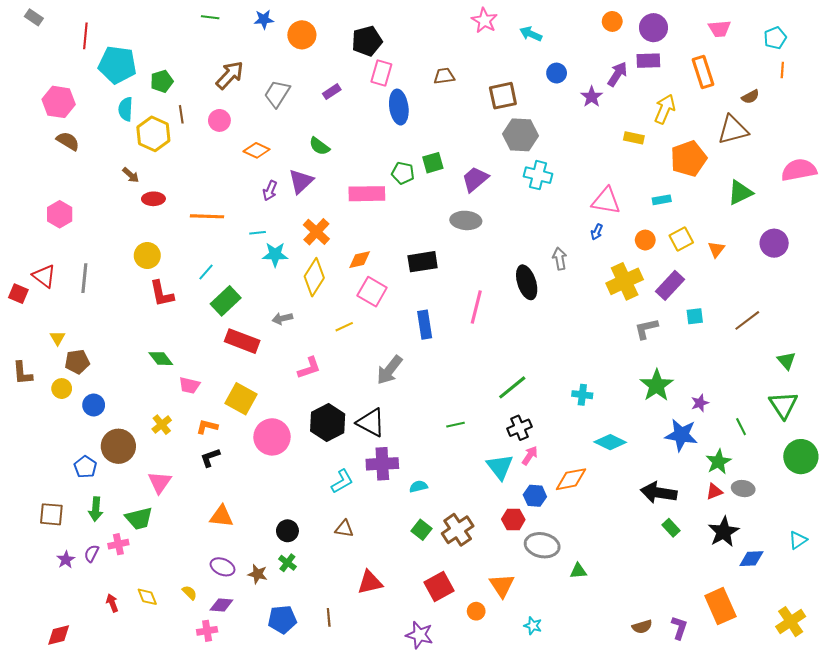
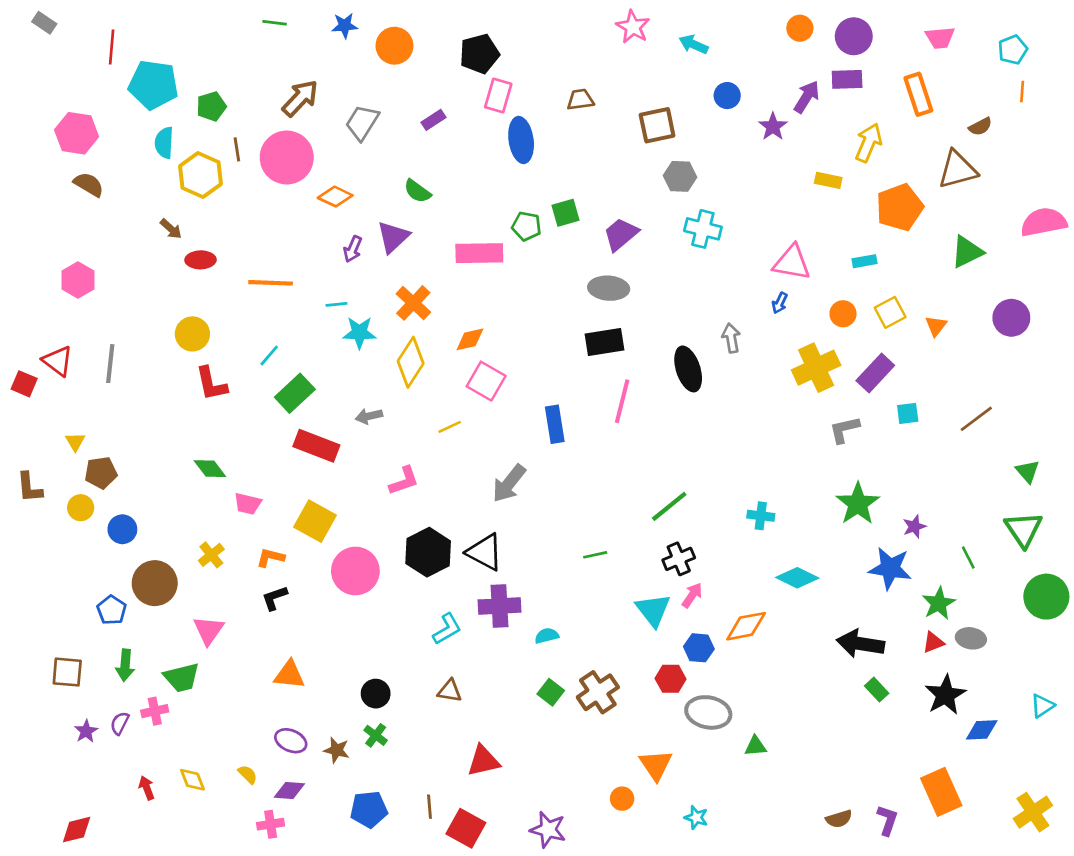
pink circle: (219, 120) -> (287, 158), size x1.8
gray hexagon: (520, 135) -> (680, 176), size x0.7
black rectangle: (423, 262) -> (605, 342), moved
red square: (439, 586) -> (466, 828), moved, turned -32

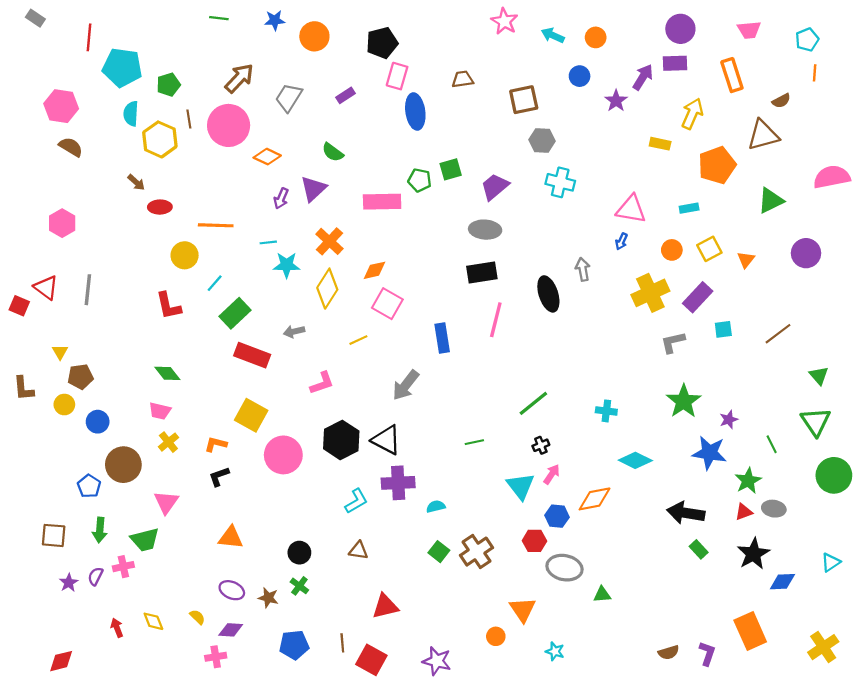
orange circle: (800, 28) -> (596, 37), moved
yellow circle: (192, 334) -> (185, 255), moved
pink trapezoid: (248, 504) -> (160, 411), moved
black cross: (679, 559) -> (541, 445), size x0.7

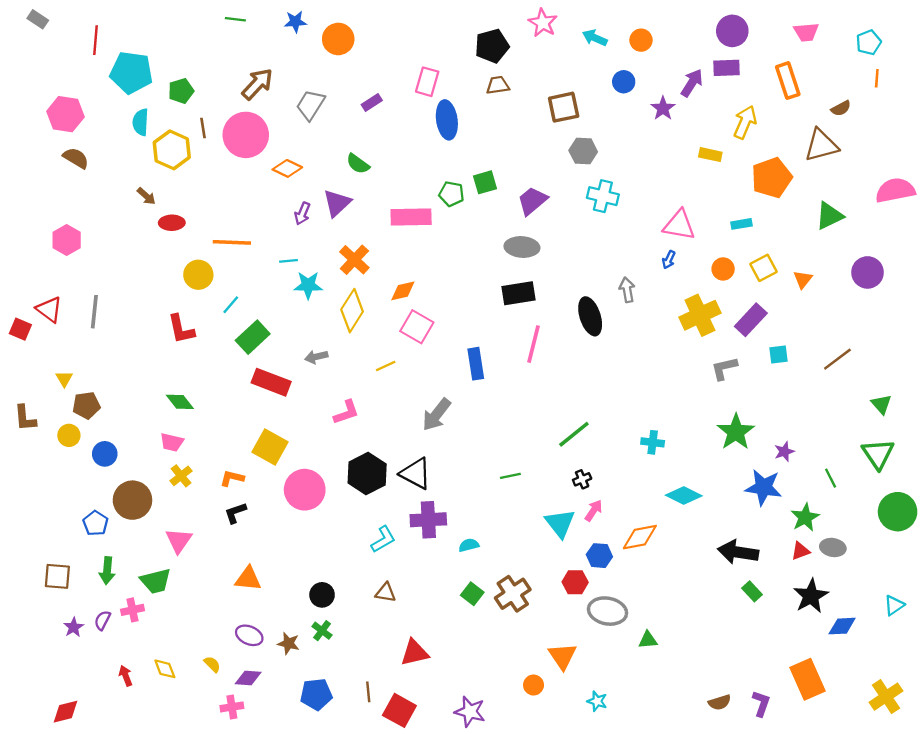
black pentagon: (382, 43) -> (492, 46), moved

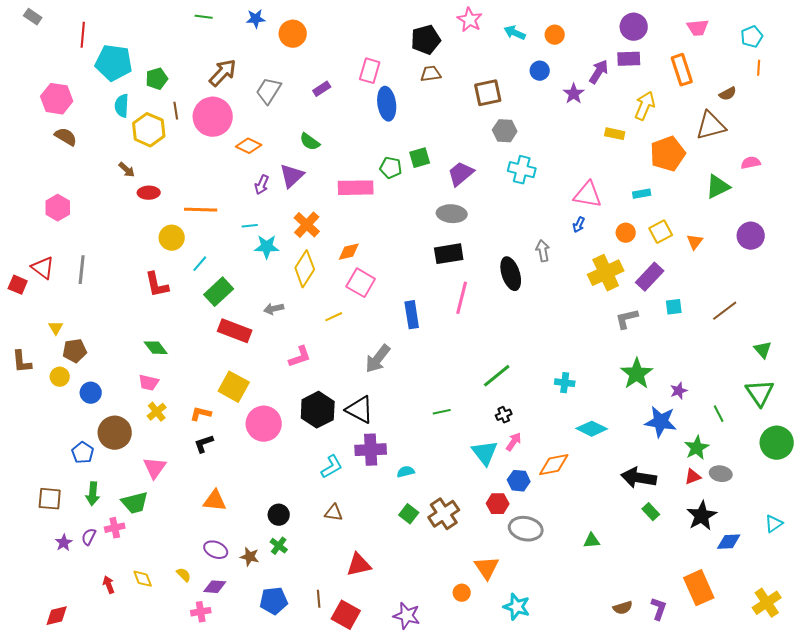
pink semicircle: (895, 190) -> (751, 163), moved, size x0.6
green triangle: (648, 640) -> (592, 541), moved
cyan star: (597, 701) -> (517, 607), size x1.5

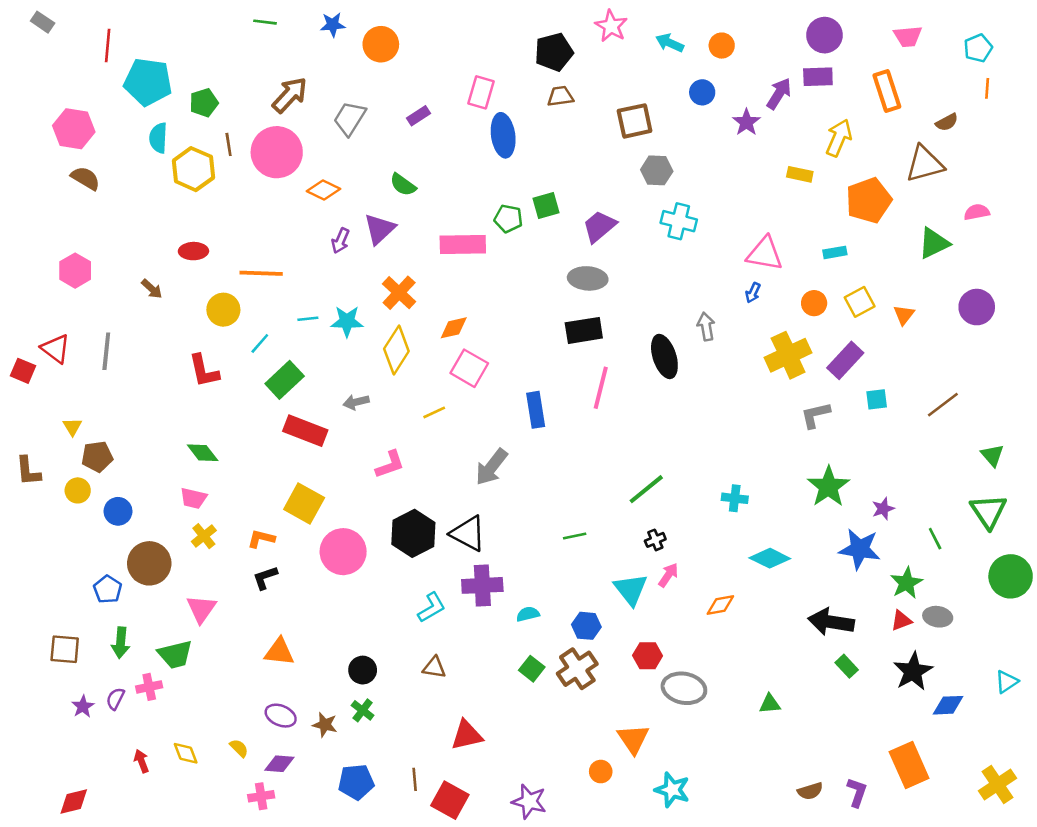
brown arrow: (127, 170) -> (152, 289), moved
cyan line: (250, 226) -> (308, 319), moved
orange diamond: (554, 465) -> (720, 605), size x0.7
blue hexagon: (519, 481) -> (586, 626), moved

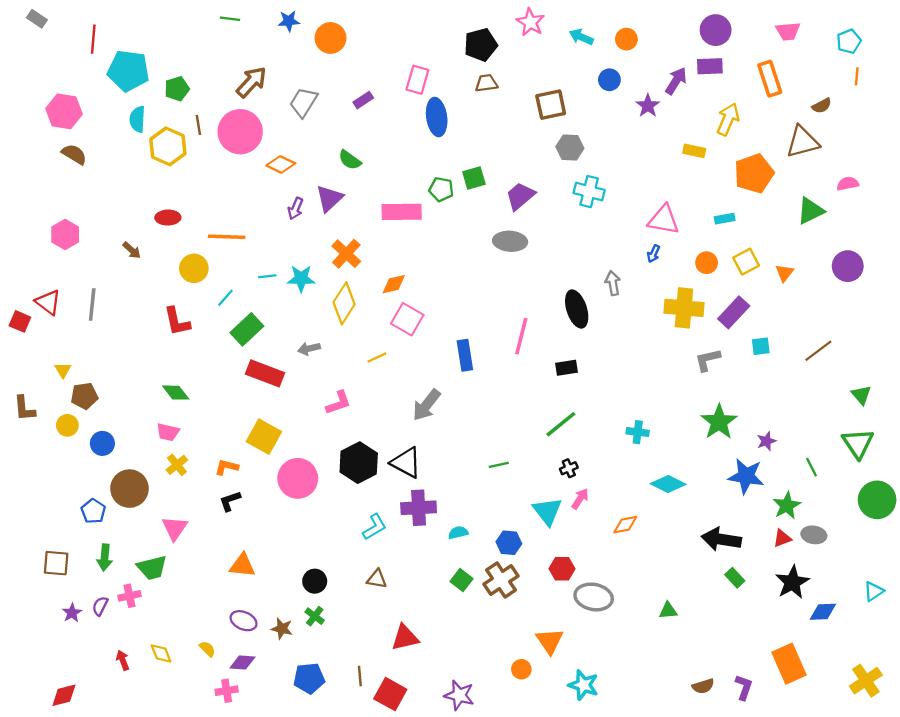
black rectangle: (584, 330) -> (567, 368), moved, size x0.7
yellow cross: (788, 355) -> (684, 308), turned 30

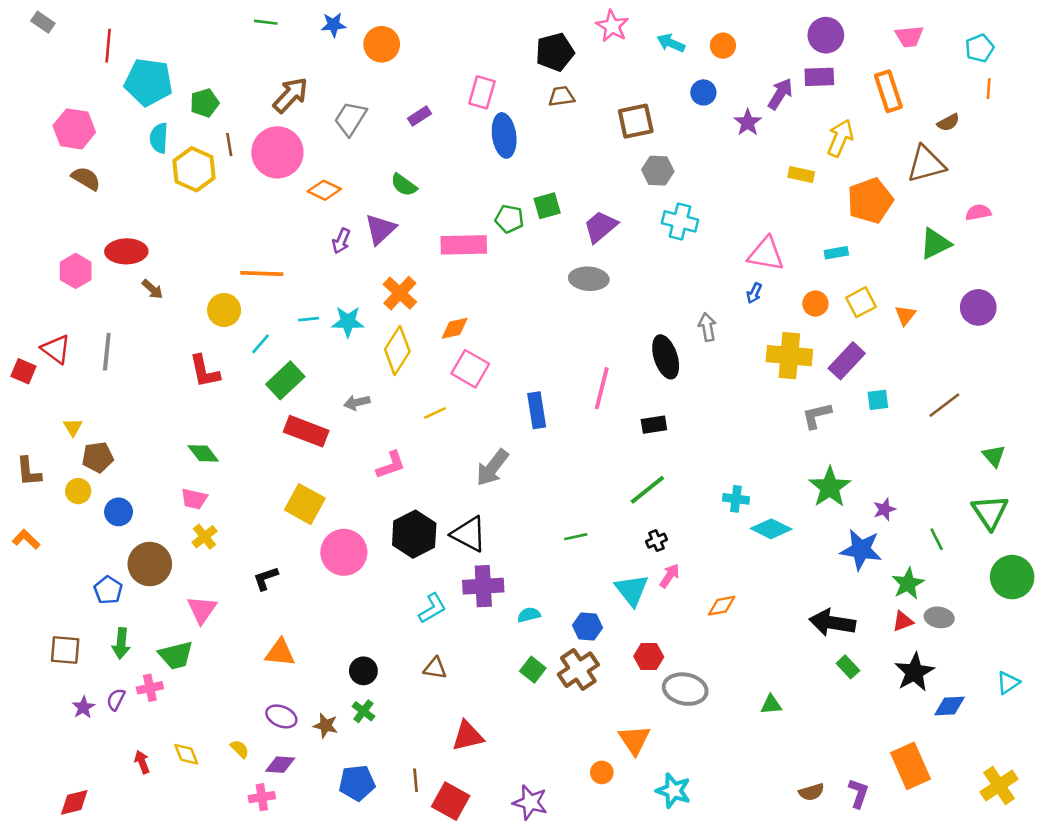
red ellipse: (168, 218) -> (126, 251), moved, size x1.4
orange L-shape: (227, 467) -> (26, 539), moved, turned 30
cyan diamond: (668, 484) -> (771, 529), moved

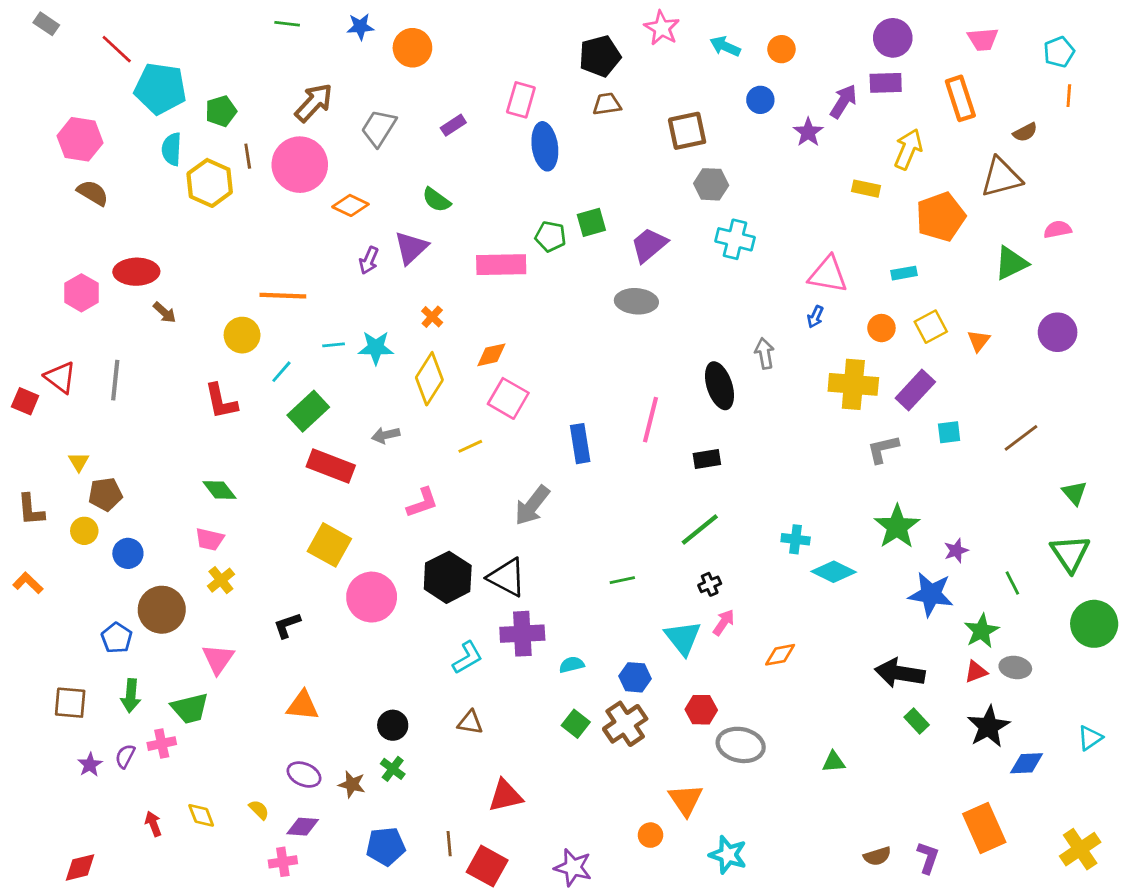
red line: (108, 46) -> (117, 49), turned -52
orange cross: (400, 293) -> (432, 317), size x0.6

